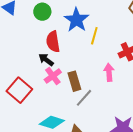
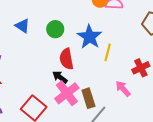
pink arrow: (109, 72) -> (123, 89), turned -36
pink cross: (53, 76) -> (67, 93), size x1.4

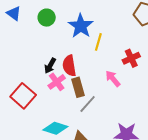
red semicircle: (66, 59) -> (69, 66), moved
black arrow: (60, 77) -> (50, 66), turned -98
pink cross: (67, 93) -> (57, 82), size x0.7

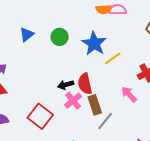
blue triangle: (14, 13) -> (27, 34), turned 49
yellow line: (98, 42) -> (113, 58), turned 42
black arrow: (50, 66) -> (66, 85), turned 49

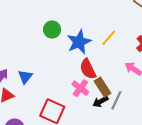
blue triangle: (27, 34) -> (25, 77), moved
blue star: (94, 43) -> (79, 42), moved, turned 30
black arrow: (66, 85) -> (100, 102), moved

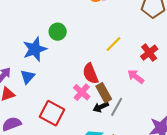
blue star: (79, 42) -> (35, 49), moved

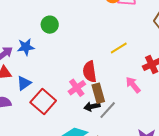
green circle: (58, 32) -> (50, 25), moved
blue star: (35, 49) -> (26, 47), moved, size x0.7
blue triangle: (28, 77) -> (24, 83), moved

